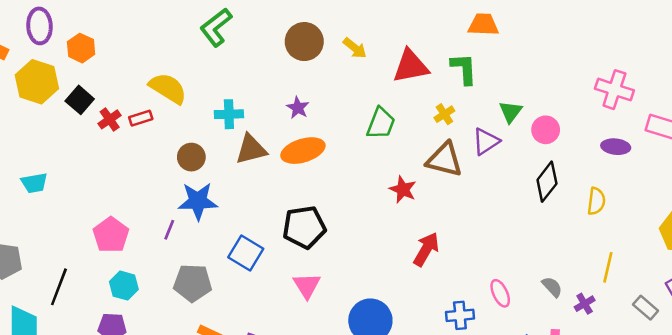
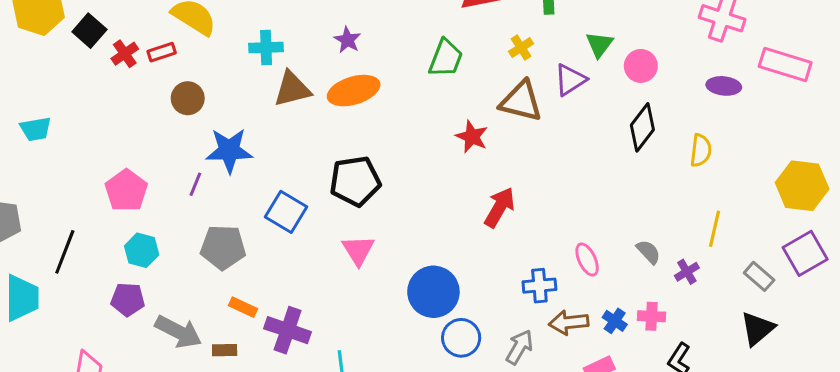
brown circle: (191, 157) -> (188, 98), moved

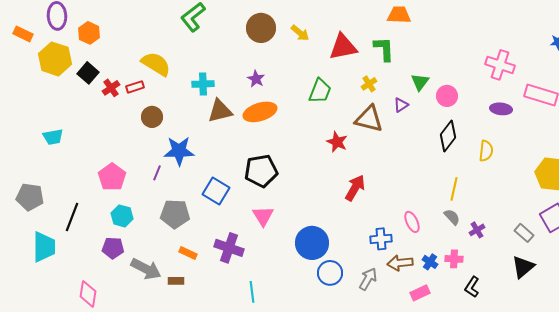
purple triangle: (570, 80) -> (401, 105), size x0.7
yellow line: (715, 229) -> (454, 189), moved
purple cross: (288, 330) -> (229, 248), moved

